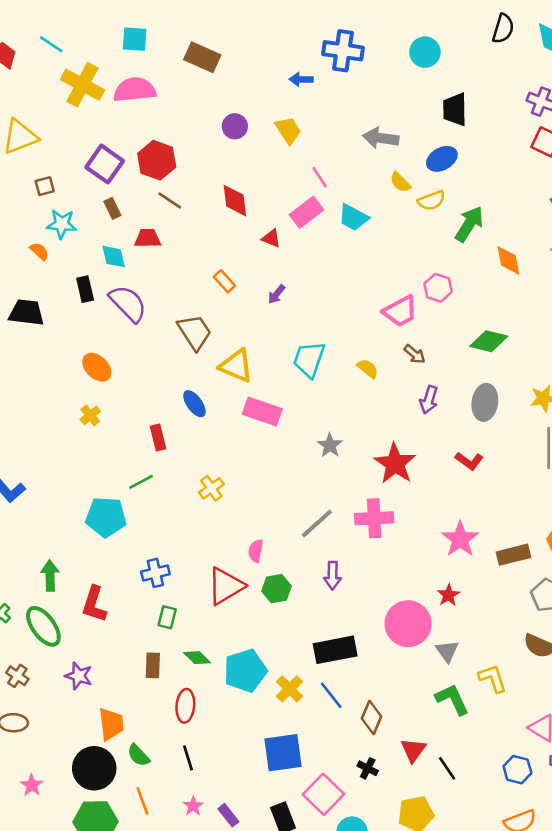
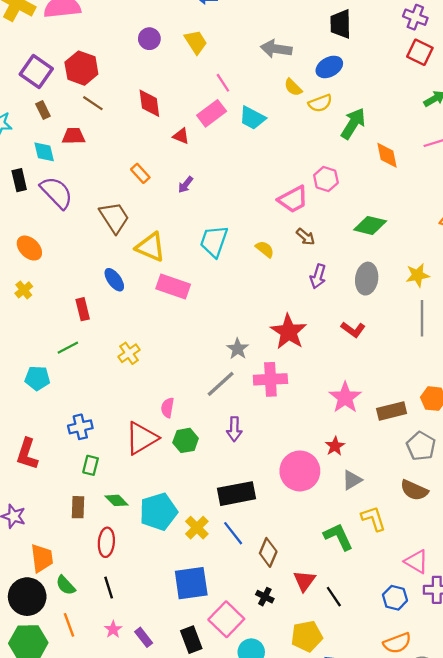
gray star: (330, 445) -> (238, 349), moved
cyan pentagon: (106, 517) -> (37, 378), size x0.7
gray triangle: (447, 651) -> (352, 480), moved, turned 35

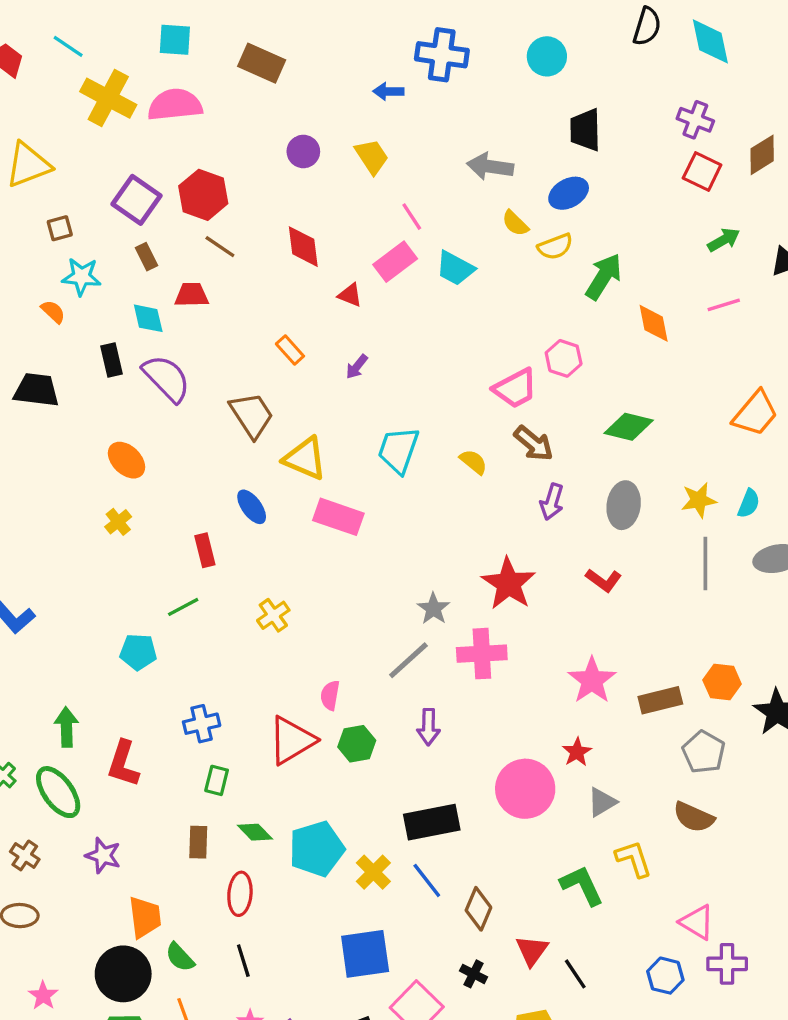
brown arrow: (306, 237) -> (534, 443), size x1.4

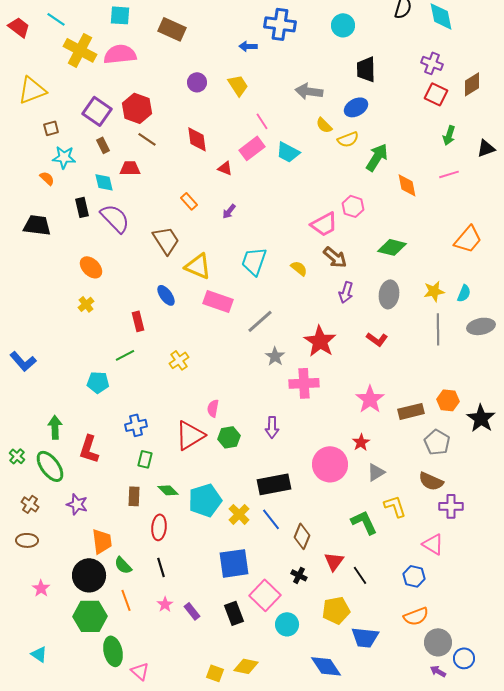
green arrow: (724, 240) -> (449, 135), turned 138
gray line: (408, 660) -> (260, 321), moved
purple cross: (727, 964) -> (451, 506), moved

